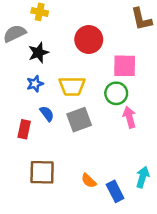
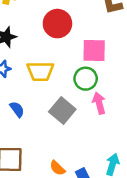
blue semicircle: (47, 114) -> (17, 109), moved
gray square: (79, 120) -> (62, 110), moved, turned -30

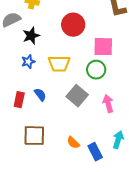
pink arrow: (99, 103) -> (108, 104), moved

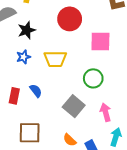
green circle: (96, 70) -> (93, 78), moved
gray square: (77, 96) -> (74, 106), moved
pink arrow: (108, 104) -> (106, 112), moved

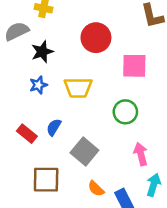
blue semicircle: (36, 91) -> (54, 127), turned -112
red rectangle: (14, 96) -> (27, 134), turned -63
gray square: (74, 106) -> (84, 152), moved

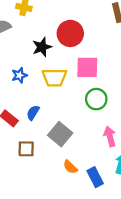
black star: (42, 52) -> (42, 47), moved
pink square: (134, 66) -> (87, 67), moved
brown square: (46, 180) -> (26, 149), moved, size x0.7

